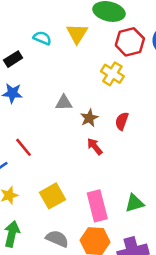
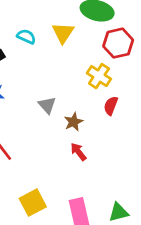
gray triangle: (64, 103) -> (47, 105), turned 48
red semicircle: (122, 121) -> (111, 106), moved

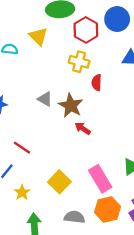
brown star: (74, 122) -> (71, 106), size x1.5

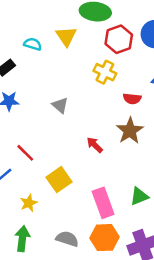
red semicircle: (97, 83) -> (132, 99), moved, turned -98
brown star: (71, 106) -> (130, 131), moved
yellow square: (59, 182) -> (59, 180), moved
yellow star: (22, 192) -> (29, 203), moved

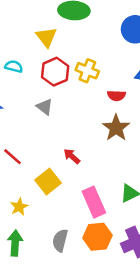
red hexagon: (119, 39) -> (55, 72), moved
cyan semicircle: (33, 44) -> (14, 66), moved
red arrow: (95, 145) -> (72, 156), moved
gray semicircle: (67, 239) -> (60, 240), turned -90

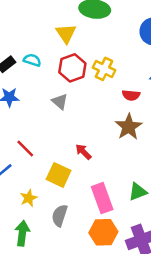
yellow square: (48, 181) -> (59, 175), turned -30
gray semicircle: (60, 240) -> (60, 216), moved

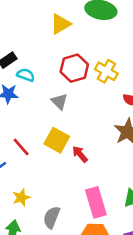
yellow triangle: (66, 33) -> (61, 24), moved, turned 30
cyan semicircle: (32, 60) -> (26, 75), moved
yellow square: (59, 175) -> (57, 140), moved

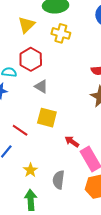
red hexagon: (74, 68) -> (31, 59), moved
yellow cross: (106, 71) -> (61, 33), moved
red arrow: (80, 154) -> (72, 142), moved

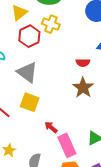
red hexagon: (31, 59) -> (29, 36), moved
gray triangle: (41, 87) -> (27, 72), size x1.6

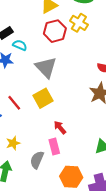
yellow square: (30, 102) -> (43, 98), turned 30
pink rectangle: (67, 145) -> (54, 147), moved, size x0.7

